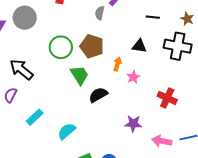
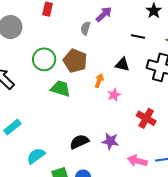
green trapezoid: (80, 75) -> (61, 89), turned -45
black semicircle: (98, 95) -> (79, 142), moved
cyan semicircle: (67, 131) -> (36, 156), moved

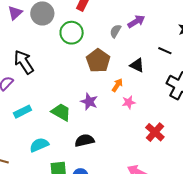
green circle: (44, 59) -> (72, 33), moved
black triangle: (122, 64) -> (137, 65), moved
green trapezoid: (61, 89) -> (61, 112), moved
purple star: (110, 141) -> (89, 102), moved

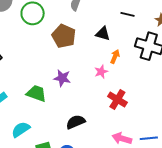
orange arrow: (117, 85) -> (115, 57), moved
red cross: (155, 132) -> (117, 99), moved
black semicircle: (85, 140) -> (76, 122), moved

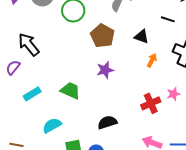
pink star: (101, 72) -> (174, 94), moved
purple star: (62, 78) -> (105, 70), moved, turned -30
red cross: (117, 99) -> (151, 103), turned 30

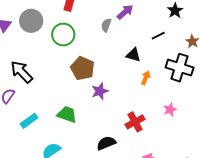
black line: (168, 19) -> (158, 36), turned -40
brown pentagon: (102, 36) -> (83, 68), moved
red cross: (151, 103) -> (135, 122), moved

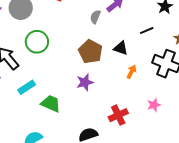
green circle: (63, 35) -> (37, 42), moved
brown pentagon: (83, 68) -> (91, 52), moved
cyan rectangle: (29, 121) -> (27, 87), moved

